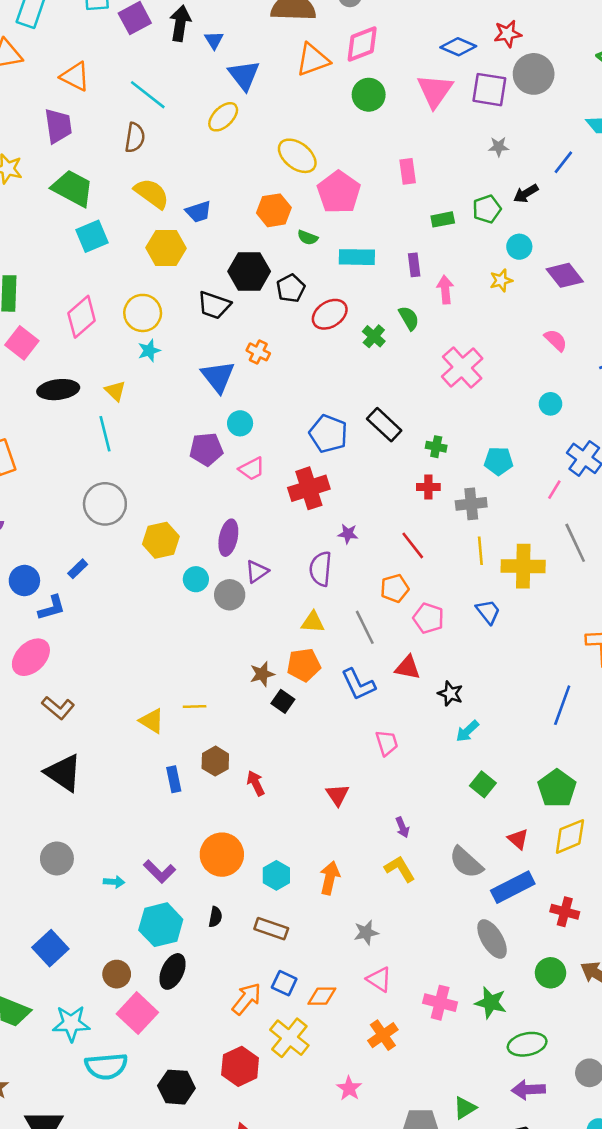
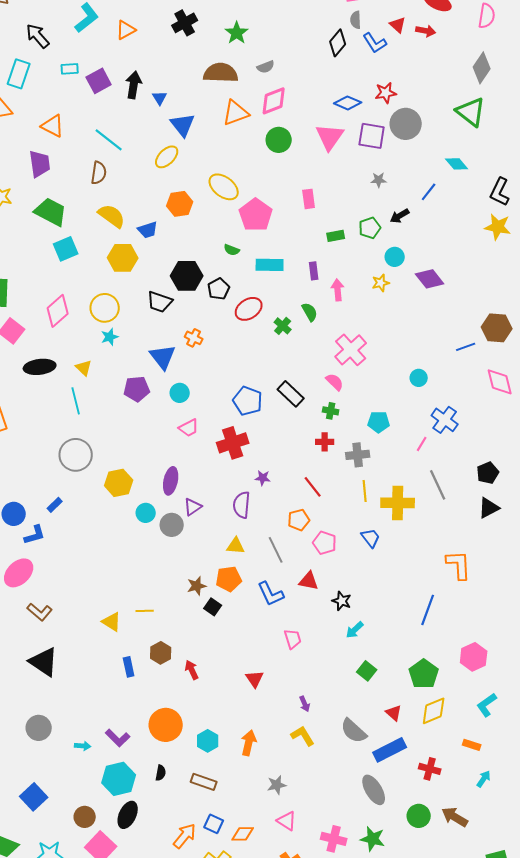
orange hexagon: (274, 210) -> (180, 204), moved
pink semicircle: (556, 340) -> (335, 382), moved
purple pentagon: (206, 449) -> (137, 389), moved

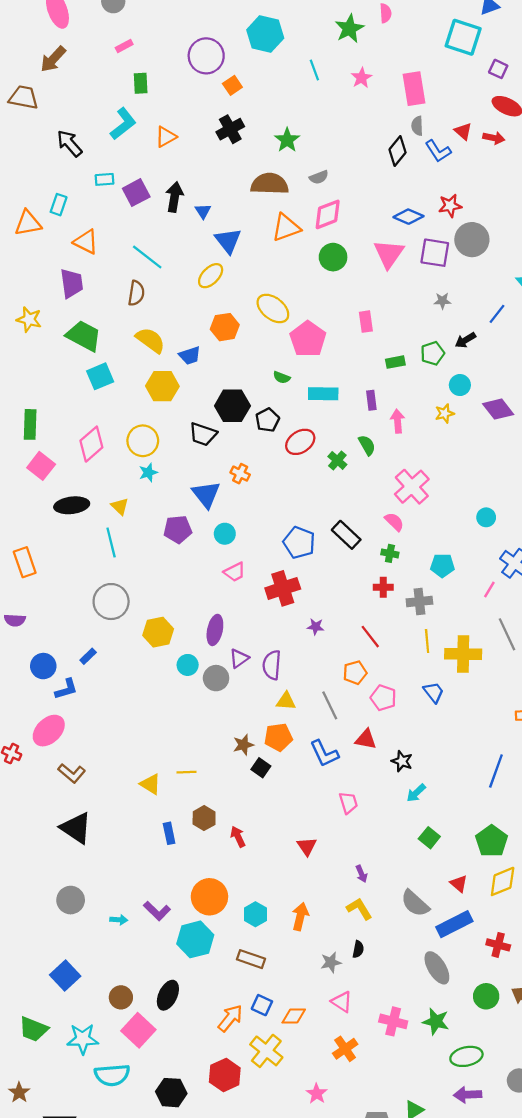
cyan rectangle: (19, 74) -> (59, 205), moved, size x0.7
purple semicircle: (242, 505) -> (272, 665), moved
black semicircle: (161, 773) -> (358, 949), moved
cyan hexagon: (119, 779) -> (195, 939), moved

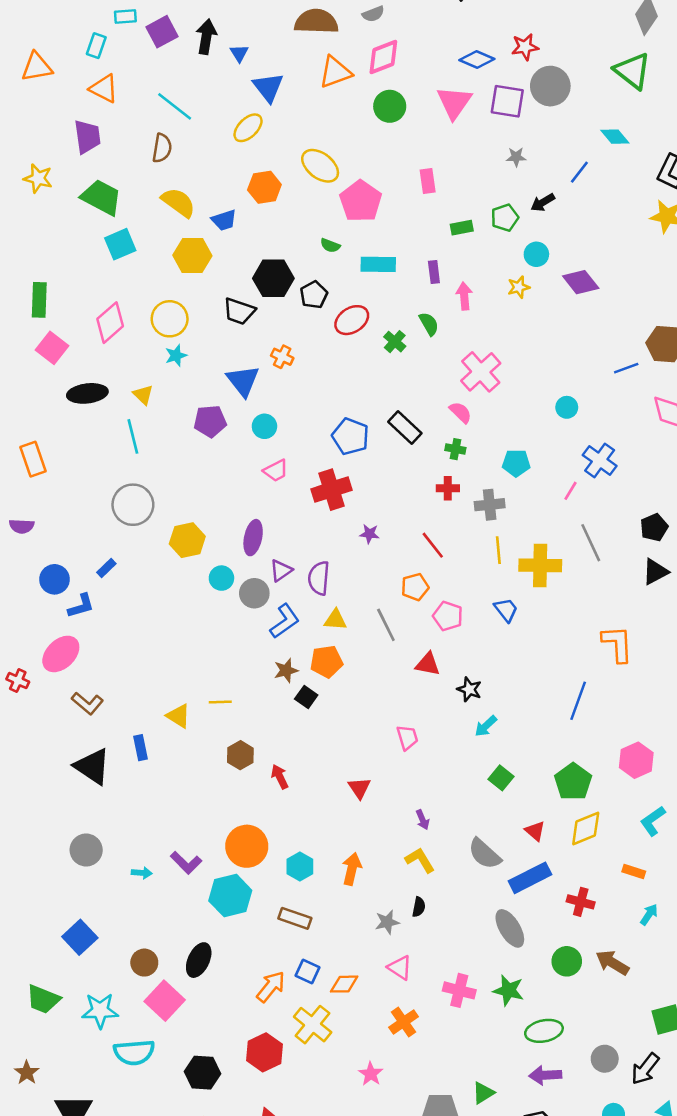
cyan rectangle: (59, 205) -> (96, 46), moved
blue L-shape: (324, 754) -> (285, 621), moved, turned -100
blue rectangle: (169, 833) -> (141, 748), moved

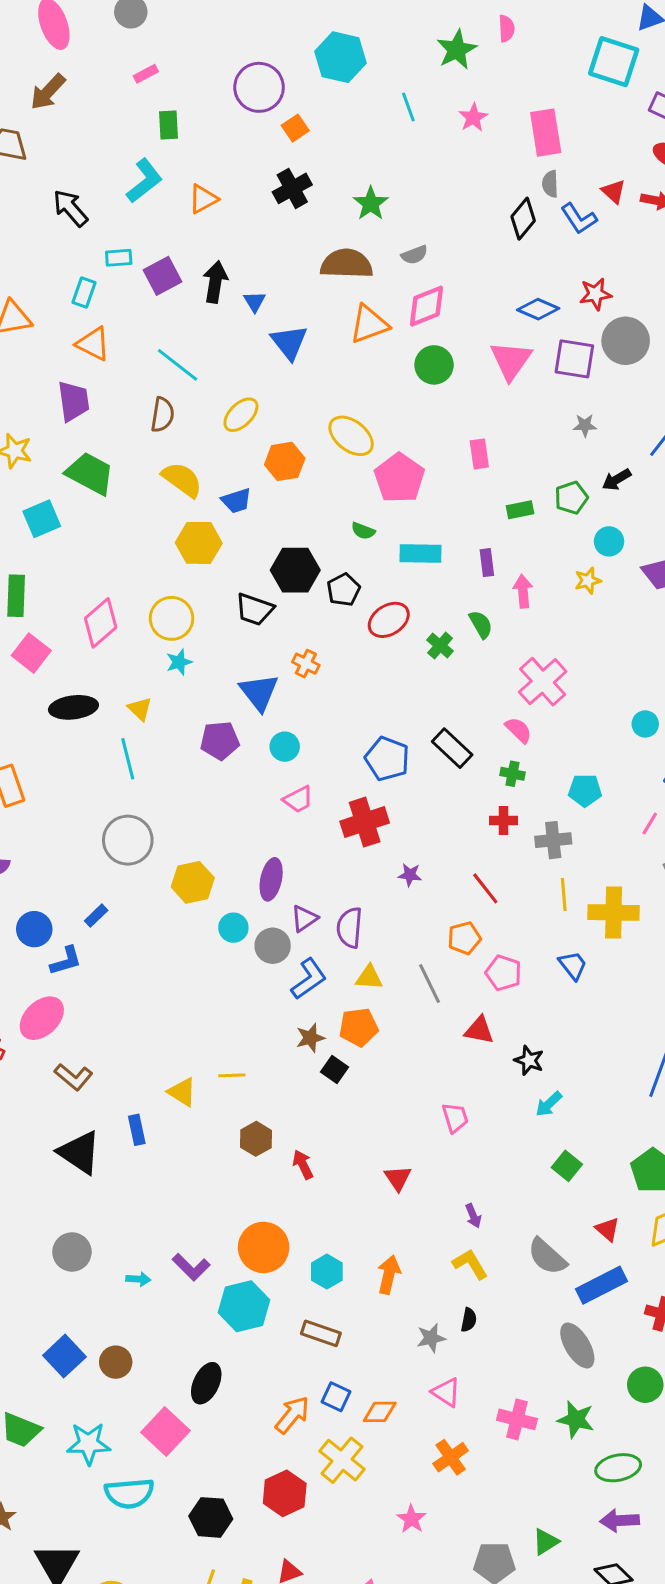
yellow ellipse: (248, 128) -> (241, 415), moved
cyan square: (120, 244) -> (42, 519), moved
brown circle: (144, 963) -> (116, 1362), moved

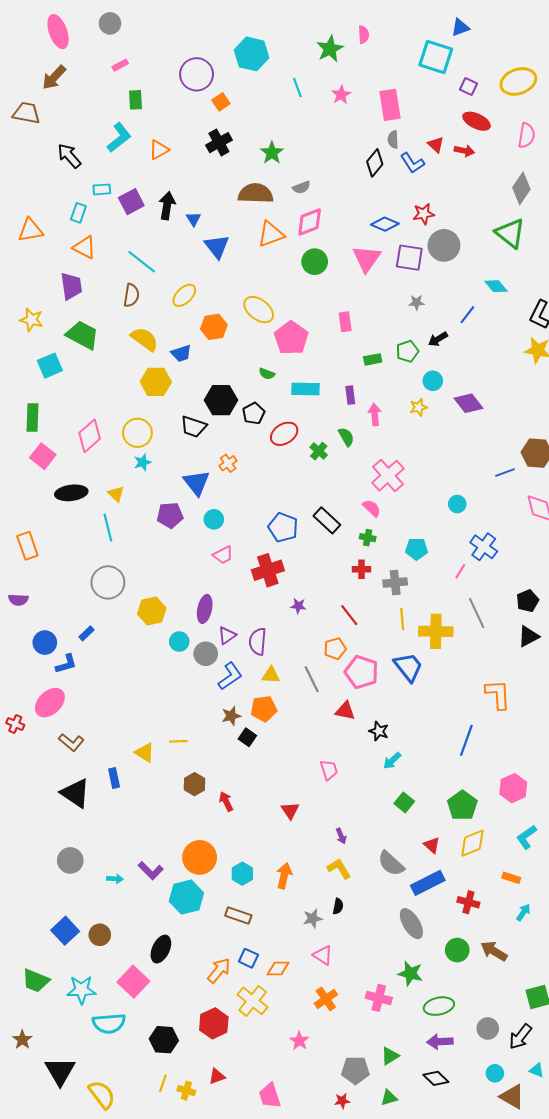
orange cross: (306, 664) -> (228, 463), turned 30
blue trapezoid: (573, 965) -> (408, 667), size x1.5
pink pentagon: (503, 973) -> (361, 672), size x1.4
pink cross: (517, 1419) -> (379, 998), moved

